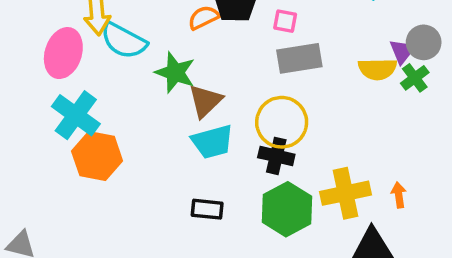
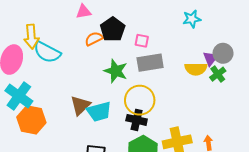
green star: (175, 73) -> (116, 71), moved
brown triangle: (205, 101) -> (80, 105), moved

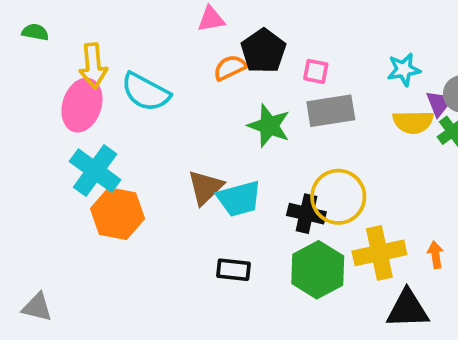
cyan star: (192, 19) -> (404, 70), moved
yellow arrow: (31, 37) -> (93, 66), moved
yellow circle: (140, 100) -> (338, 197), moved

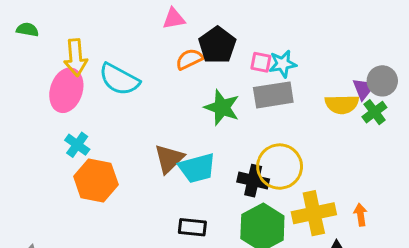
cyan star: (404, 70) -> (283, 64), moved
cyan cross: (95, 171) -> (77, 145), size x0.6

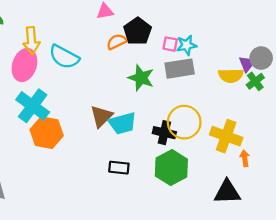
cyan cross: (77, 145) -> (33, 106), size x1.8
yellow cross: (314, 213) -> (226, 136), moved, turned 32

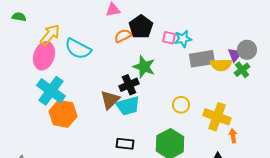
yellow arrow: (31, 41) -> (50, 35), turned -135
gray rectangle: (180, 69) -> (202, 59), moved
yellow circle: (184, 122) -> (181, 105), size x0.6
black cross: (164, 133) -> (129, 85), moved, turned -36

